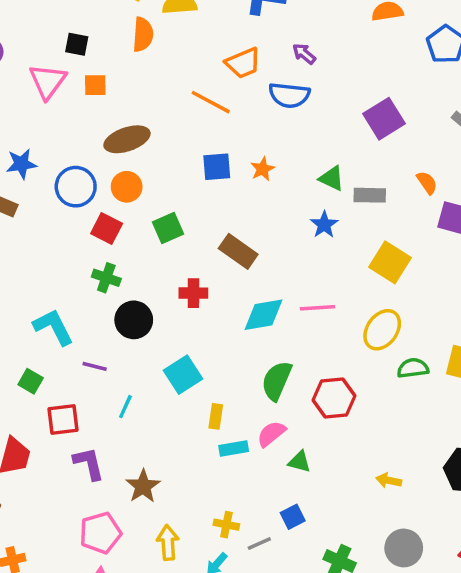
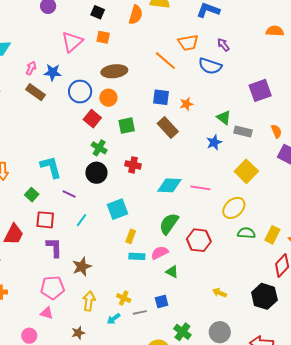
pink triangle: (48, 81) -> (72, 42), moved
brown rectangle: (238, 251) -> (168, 128), moved
green cross: (106, 278) -> (99, 148), moved

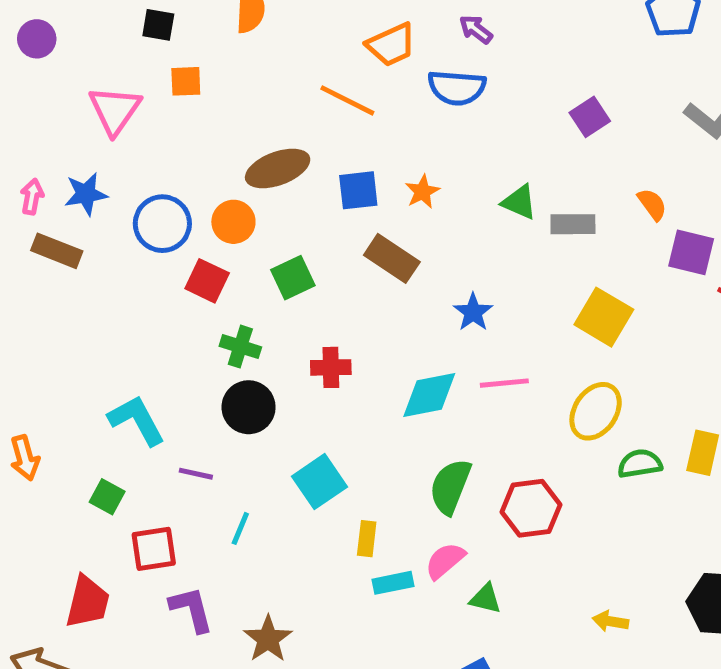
brown ellipse: (114, 71) -> (278, 168), moved
purple square: (260, 90) -> (590, 117), size x0.7
blue star: (214, 142) -> (473, 312), moved

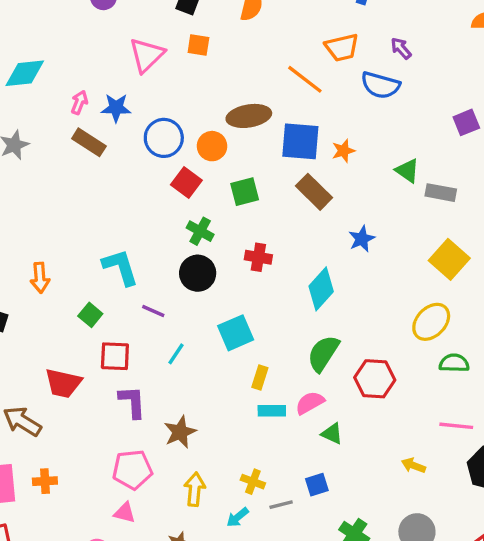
blue square: (358, 190) -> (300, 141), size x1.4
pink line: (504, 383) -> (456, 426), moved
cyan diamond: (429, 395) -> (321, 289), turned -48
red trapezoid: (88, 602) -> (63, 383), turned 78

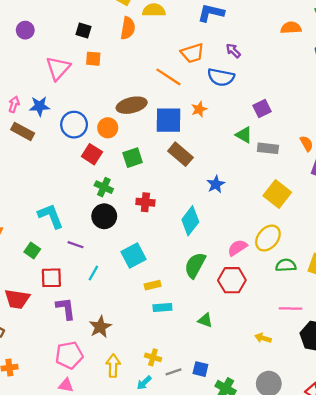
purple square: (466, 122) -> (262, 109), moved
orange star: (343, 151) -> (199, 109), moved
yellow rectangle: (260, 377) -> (153, 285), turned 63
pink semicircle: (310, 403) -> (237, 248), moved
blue square: (317, 485) -> (200, 369), moved, turned 35

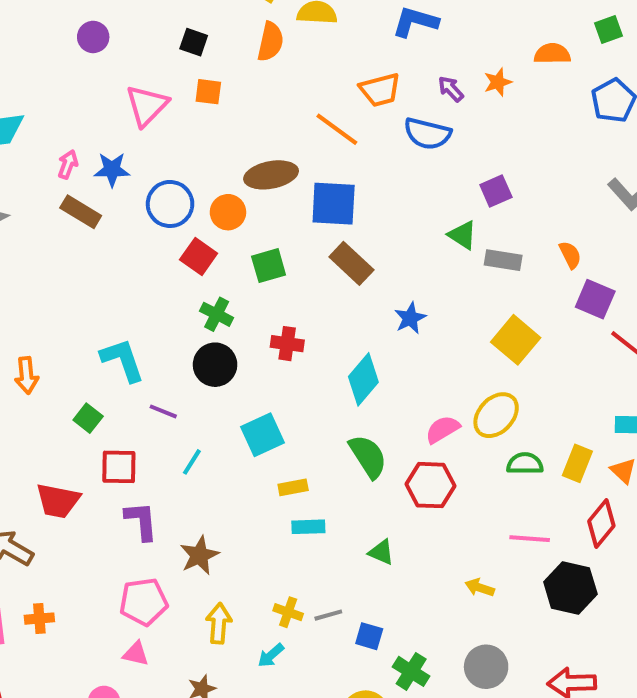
orange star: (199, 109) -> (498, 82), moved
green semicircle: (195, 265) -> (368, 456), turned 116
gray line: (174, 372) -> (328, 615), moved

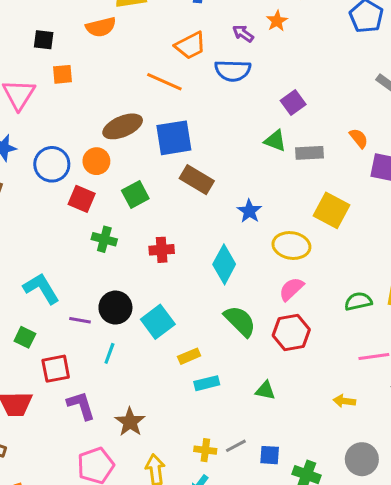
orange semicircle: (270, 42) -> (101, 27), turned 76
black circle: (215, 365) -> (115, 308), moved
yellow ellipse: (496, 415) -> (291, 246), moved, turned 68

